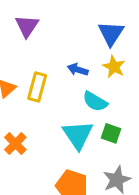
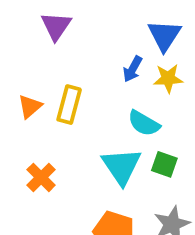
yellow star: (114, 67) -> (168, 78), turned -30
blue arrow: (78, 70) -> (133, 69), moved, turned -78

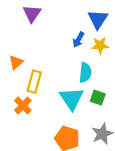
yellow rectangle: (69, 105) -> (34, 82), moved
cyan semicircle: (144, 123) -> (85, 73), turned -114

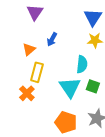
blue arrow: (78, 40) -> (52, 39), moved
orange triangle: (16, 62) -> (29, 49), moved

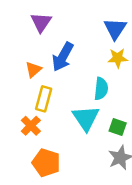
blue arrow: (52, 39) -> (63, 57), size x1.6
green square: (93, 86) -> (118, 127), moved
orange pentagon: (66, 122) -> (46, 163), moved

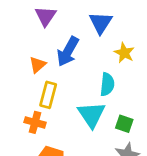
blue triangle: (115, 29) -> (101, 23), moved
yellow star: (118, 58) -> (124, 53), turned 30
orange cross: (31, 126) -> (35, 122), turned -30

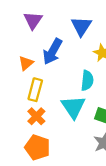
orange cross: (35, 122) -> (36, 116), moved, turned 30

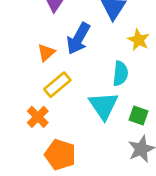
yellow rectangle: (35, 90) -> (57, 85), turned 35
orange cross: (36, 116) -> (38, 117), moved

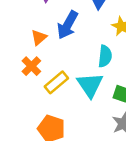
yellow rectangle: (57, 85) -> (56, 82), moved
orange cross: (38, 117) -> (31, 66), moved

